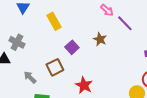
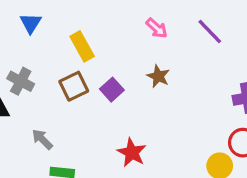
pink arrow: (107, 10) -> (157, 28), moved
purple line: (125, 23) -> (210, 31), moved
brown square: (55, 67) -> (74, 86), moved

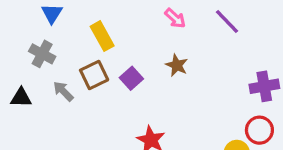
gray cross: (21, 81) -> (42, 54), moved
gray arrow: (42, 139) -> (63, 91), moved

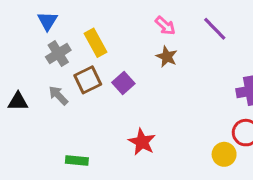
gray cross: (42, 54) -> (58, 54), moved, turned 30
brown star: (177, 65) -> (167, 57), moved

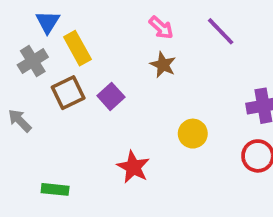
blue triangle: (47, 21) -> (48, 22), moved
gray arrow: (58, 95) -> (20, 121), moved
yellow circle: (224, 154) -> (193, 134), moved

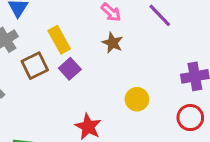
yellow rectangle: (77, 48) -> (59, 40), moved

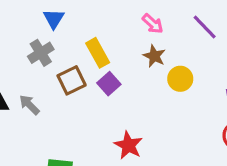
yellow circle: (137, 99) -> (180, 79), moved

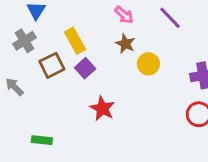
red star: (128, 145) -> (102, 108), moved

